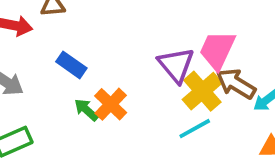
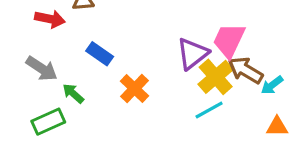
purple triangle: (176, 65) -> (192, 54), turned 32
green arrow: (86, 110) -> (73, 93), moved

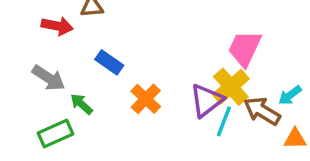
purple triangle: (192, 54) -> (207, 101), moved
brown arrow: (246, 70) -> (262, 111), moved
cyan line: (209, 110) -> (224, 121), turned -40

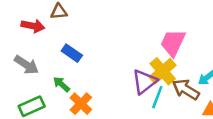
orange cross: (146, 99) -> (81, 104), moved
green arrow: (82, 104) -> (61, 84), moved

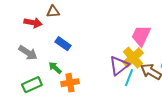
orange cross: (81, 104) -> (70, 83), turned 36

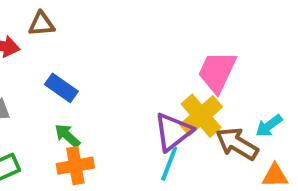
green arrow: (55, 68) -> (67, 136), moved
cyan line: (129, 78) -> (169, 164), moved

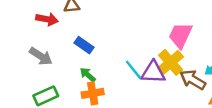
purple triangle: (173, 132) -> (153, 72), turned 40
cyan line: (169, 164) -> (133, 70), moved, turned -60

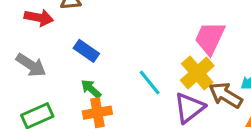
purple triangle: (153, 72) -> (189, 108), moved, turned -40

